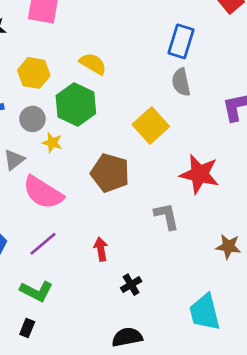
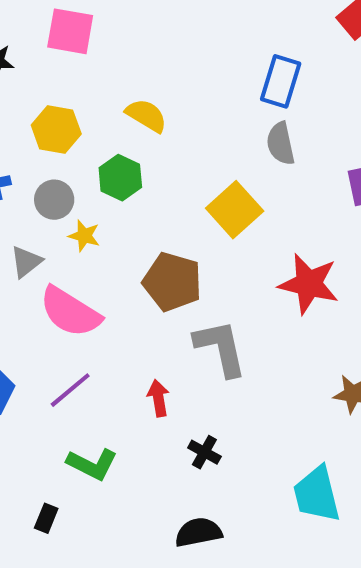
green hexagon: (76, 104) -> (120, 178), size x0.7
gray L-shape: (167, 216) -> (221, 348), moved, size x1.4
black cross: (131, 285) -> (204, 452), turned -30
green L-shape: (36, 291) -> (92, 464), moved

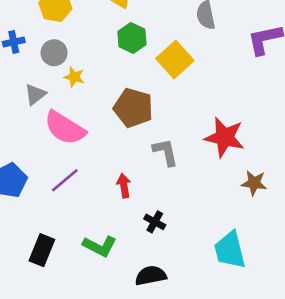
green hexagon: (120, 178) -> (132, 38), moved
red star: (309, 284) -> (225, 137), moved
gray L-shape: (221, 348) -> (165, 152), size x0.7
green L-shape: (92, 464) -> (100, 246), moved
black rectangle: (46, 518) -> (42, 250), moved, size x1.6

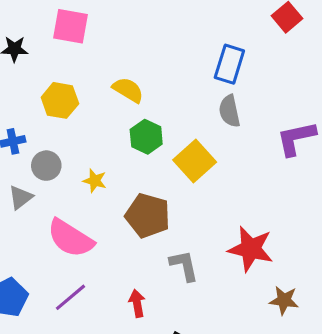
gray circle: (54, 53) -> (46, 166), moved
yellow star: (74, 77) -> (95, 181), moved
gray triangle: (35, 94) -> (21, 197), moved

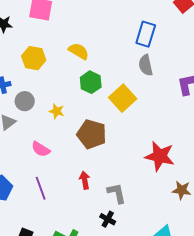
pink semicircle: (70, 238) -> (41, 149), size x0.6
gray L-shape: (184, 266) -> (117, 193), moved
purple line: (70, 297) -> (41, 188), turned -70
red arrow: (137, 303) -> (85, 180), moved

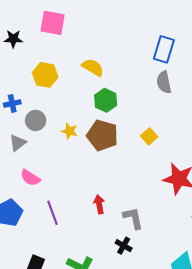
yellow square: (123, 98) -> (149, 136), moved, size x0.6
brown pentagon: (92, 134) -> (102, 135), moved
pink semicircle: (41, 149) -> (30, 178), moved

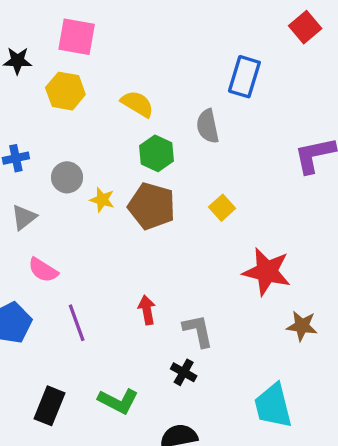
yellow hexagon: (45, 75) -> (65, 91), moved
gray semicircle: (164, 82) -> (208, 126), moved
gray circle: (36, 120) -> (67, 177), moved

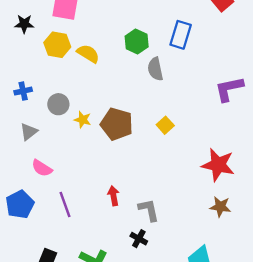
yellow semicircle: (137, 104) -> (88, 54), moved
green hexagon: (157, 153) -> (137, 41), moved
red star: (267, 272) -> (218, 165), moved

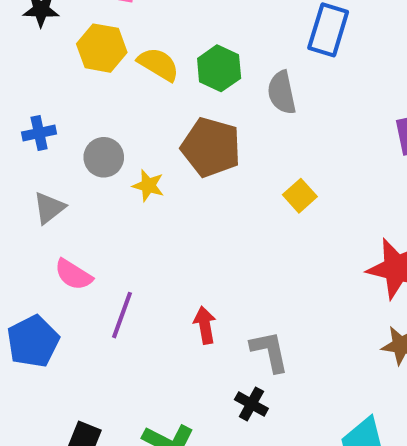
green hexagon: (137, 41) -> (219, 68), moved
brown pentagon: (117, 124) -> (211, 147), moved
purple line: (65, 204) -> (122, 315), moved, turned 40

